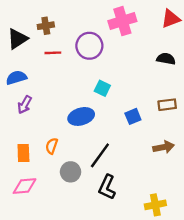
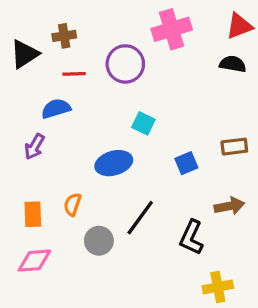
black semicircle: (166, 59) -> (233, 64), moved
blue semicircle: (16, 78) -> (56, 109), moved
black L-shape: (107, 187) -> (191, 237), moved

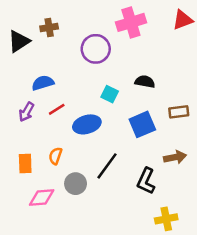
black semicircle: (233, 64) -> (145, 82), moved
red line: (74, 74) -> (57, 109), moved, turned -30
blue square: (186, 163) -> (142, 124), size x1.5
pink diamond: (34, 261) -> (42, 197), moved

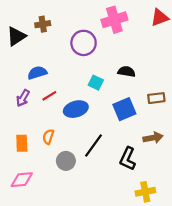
pink diamond: (42, 197) -> (22, 180), moved

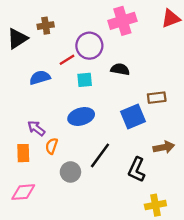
black semicircle: (127, 72) -> (120, 69), moved
cyan square: (96, 83) -> (85, 80), moved, turned -32
red line: (49, 96) -> (67, 60), moved
purple arrow: (23, 98) -> (36, 128), moved, turned 98
brown rectangle: (156, 98) -> (157, 98), moved

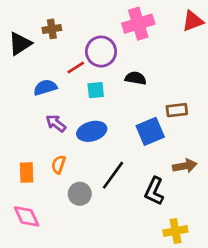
purple arrow: (36, 128) -> (56, 123), moved
pink diamond: (23, 192) -> (27, 216), turned 70

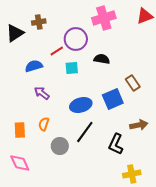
brown rectangle: (177, 110) -> (133, 83), turned 63
blue ellipse: (92, 131) -> (81, 105), moved

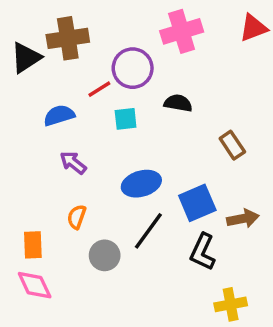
brown cross: (39, 22) -> (68, 38), size x1.6
blue square: (113, 99) -> (197, 203), moved
orange rectangle: (20, 130) -> (33, 245), moved

